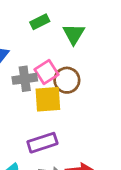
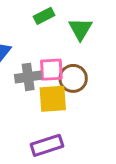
pink square: (47, 72) -> (51, 70), turned 30

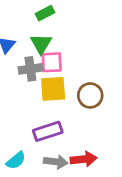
green triangle: (80, 29) -> (41, 44), moved
brown circle: (73, 78) -> (90, 95), moved

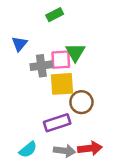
green triangle: (41, 44) -> (75, 52), moved
brown circle: (90, 95) -> (81, 102), moved

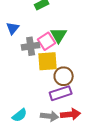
pink square: (61, 60) -> (47, 41), turned -30
purple rectangle: (57, 123) -> (61, 93), moved

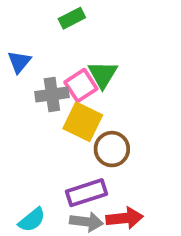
yellow square: (48, 61) -> (83, 122), turned 30
purple rectangle: (61, 93) -> (86, 193), moved

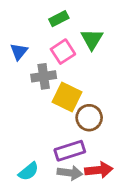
green triangle: (103, 75) -> (92, 39), moved
pink square: (81, 85) -> (63, 52), moved

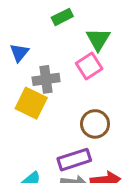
pink square: (63, 52) -> (89, 66), moved
yellow square: (67, 97) -> (31, 103), moved

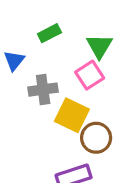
green rectangle: (62, 17) -> (49, 33), moved
yellow square: (31, 103) -> (72, 115), moved

